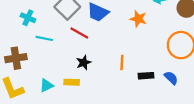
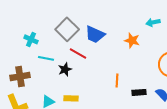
black star: (84, 63) -> (65, 69), moved

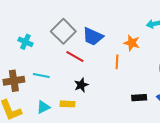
cyan line: (46, 58) -> (41, 76), moved
black star: (65, 69) -> (81, 85), moved
orange line: (117, 80) -> (117, 62), moved

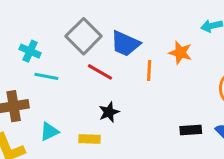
orange line: (117, 62) -> (149, 70), moved
cyan line: (41, 76) -> (46, 76), moved
cyan triangle: (43, 107) -> (49, 131), moved

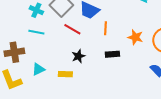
cyan cross: (30, 51) -> (36, 10), moved
orange star: (180, 53) -> (135, 37), moved
black rectangle: (191, 130) -> (112, 54), moved

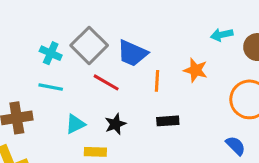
orange star: (135, 37) -> (196, 70), moved
cyan triangle: (38, 69) -> (75, 124), moved

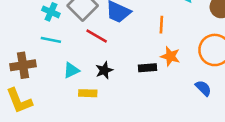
orange star: (196, 70) -> (170, 56), moved
orange line: (157, 81) -> (161, 25), moved

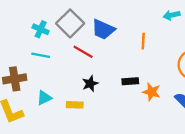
orange star: (170, 56) -> (152, 92), moved
cyan triangle: (71, 70) -> (44, 98), moved

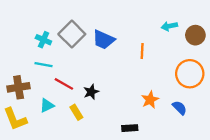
red line: (83, 52) -> (64, 84), moved
black rectangle: (130, 81) -> (130, 128), moved
orange star: (152, 92) -> (150, 100), turned 30
yellow rectangle: (75, 105) -> (76, 112), turned 56

